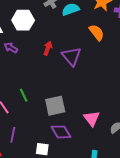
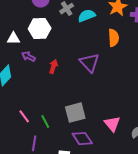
orange semicircle: (97, 32) -> (114, 38), turned 36
red arrow: (48, 48) -> (53, 67), moved
green line: (24, 95) -> (45, 121), moved

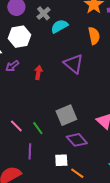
cyan semicircle: (87, 16) -> (59, 26), moved
purple arrow: (28, 56) -> (12, 66), turned -56

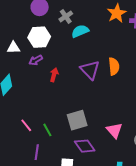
orange semicircle: (94, 36) -> (114, 66), moved
purple arrow: (12, 66) -> (36, 60), moved

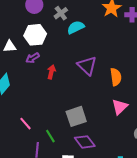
orange semicircle: (114, 66) -> (116, 77), moved
green line: (47, 130) -> (50, 136), moved
pink triangle: (114, 130) -> (120, 107), moved, turned 30

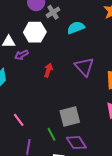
gray cross: (61, 13) -> (53, 12), moved
purple arrow: (33, 58) -> (21, 55), moved
green line: (50, 136) -> (52, 134), moved

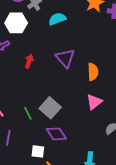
gray square: (70, 117) -> (50, 108), turned -35
green line: (52, 134) -> (28, 113), moved

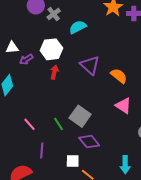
white hexagon: (16, 23) -> (51, 49), moved
orange semicircle: (93, 72) -> (119, 76), turned -42
pink triangle: (94, 102) -> (123, 106), turned -42

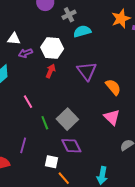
gray cross: (54, 14) -> (69, 15), moved
pink line: (30, 124) -> (28, 102), moved

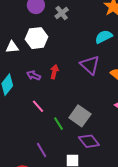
cyan semicircle: (82, 31) -> (104, 37), moved
white hexagon: (52, 48) -> (37, 38), moved
purple arrow: (25, 53) -> (34, 75), moved, turned 56
purple line: (23, 145) -> (42, 150), turned -35

